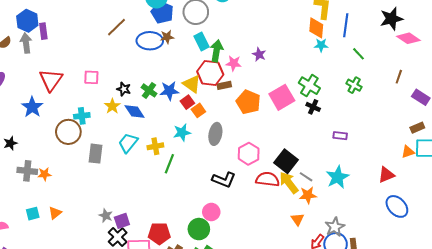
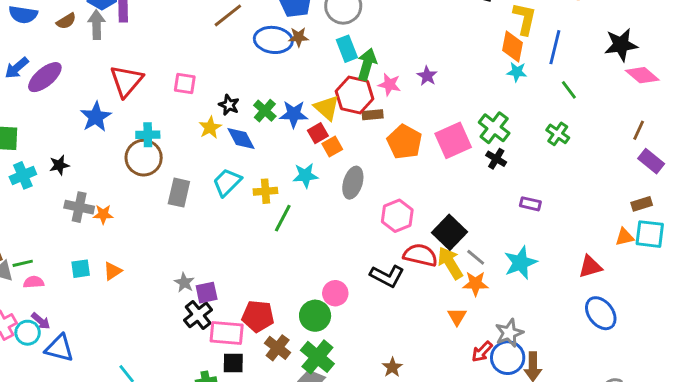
brown line: (399, 77) -> (639, 130), moved
cyan cross: (82, 116) -> (148, 135), moved
black L-shape: (224, 180) -> (387, 276), moved

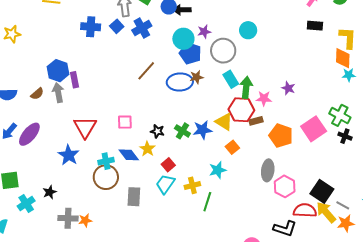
red square: (318, 133) -> (168, 165), moved
blue diamond: (241, 139) -> (129, 155), moved
gray ellipse: (353, 183) -> (268, 170), moved

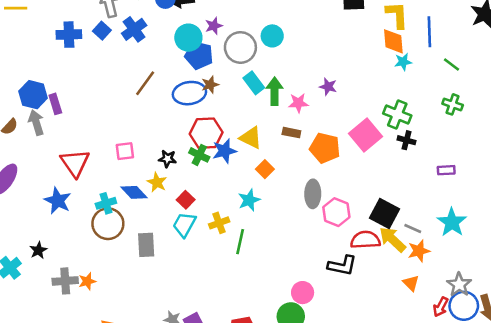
cyan circle: (248, 30) -> (272, 36), moved
red hexagon: (241, 110) -> (206, 133), moved
brown rectangle: (256, 121) -> (291, 133), turned 32

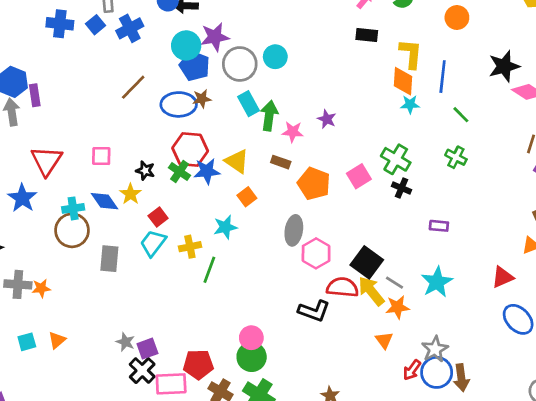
purple star: (214, 26) -> (215, 37), size x1.5
pink square: (366, 135) -> (359, 176), size x0.7
pink circle: (303, 293) -> (251, 338), moved

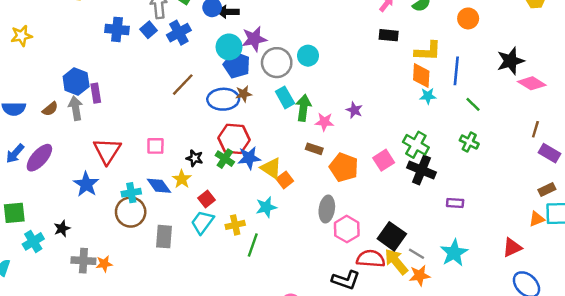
yellow L-shape: (411, 54) -> (428, 51), turned 88
yellow triangle: (237, 161) -> (271, 168), moved
black cross: (401, 188) -> (421, 170), size x1.6

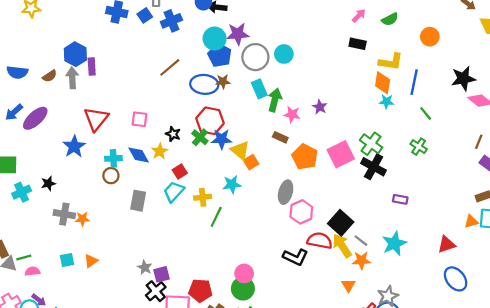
pink square: (384, 160) -> (341, 154), size x1.4
brown circle: (131, 212) -> (111, 176), size x0.6

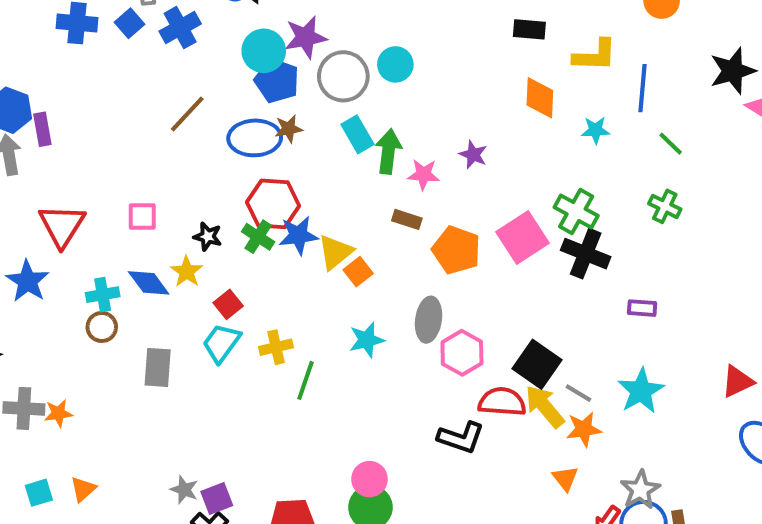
orange diamond: (383, 83) -> (540, 98), moved
yellow triangle: (240, 150) -> (335, 252), turned 48
cyan star: (232, 184) -> (367, 340), moved

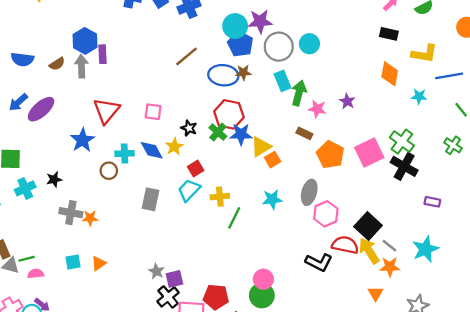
blue line: (642, 88) -> (449, 76), turned 68
brown circle: (102, 327) -> (109, 171), moved

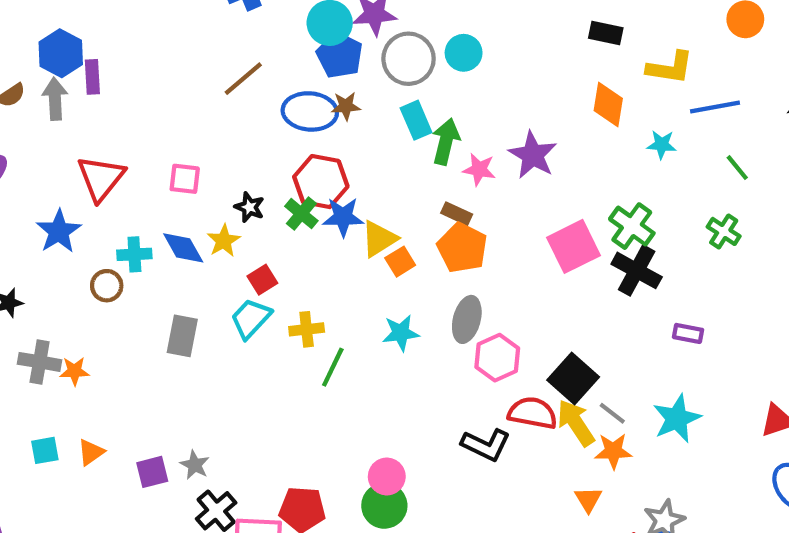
purple star: (347, 101) -> (533, 155), size x1.6
orange pentagon: (330, 155) -> (462, 248), moved
purple square: (174, 279) -> (152, 472), moved

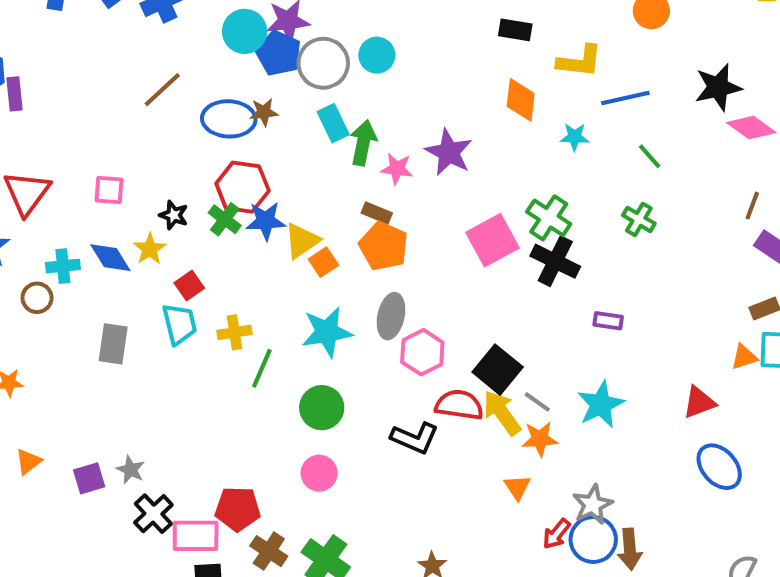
blue pentagon: (340, 55) -> (279, 53), moved
cyan trapezoid: (251, 318) -> (179, 324), turned 126
cyan star: (401, 333) -> (327, 332), size x1.4
green circle: (384, 506) -> (322, 408), moved

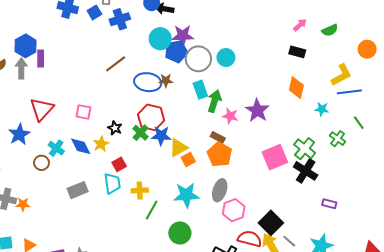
blue pentagon: (279, 53) -> (176, 51), turned 30
yellow L-shape: (580, 61) -> (341, 75), moved, turned -40
green cross: (639, 219) -> (338, 139), moved
cyan cross: (63, 266) -> (56, 148), turned 35
gray rectangle: (113, 344) -> (78, 190), turned 54

